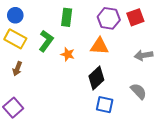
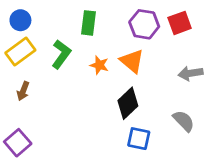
yellow rectangle: (15, 39) -> (20, 52), turned -65
orange triangle: (99, 46) -> (132, 61), turned 36
orange star: (68, 54) -> (99, 65), moved

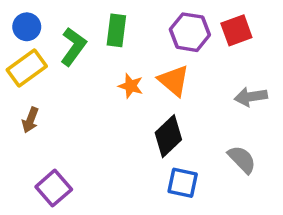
green L-shape: (61, 54) -> (73, 47), moved
purple square: (18, 143) -> (54, 188), moved

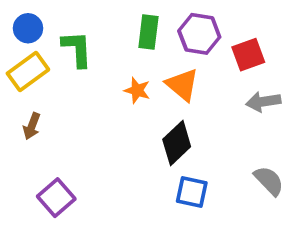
green rectangle: (116, 30) -> (148, 32), moved
red square: (236, 30) -> (248, 55), moved
green L-shape: (73, 47) -> (77, 49), turned -39
gray semicircle: (242, 159) -> (269, 181), moved

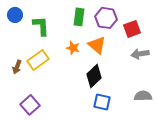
yellow rectangle: (28, 72) -> (38, 60), moved
gray semicircle: (269, 181) -> (143, 96), turned -48

